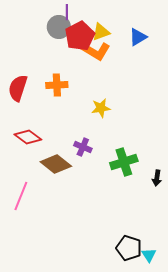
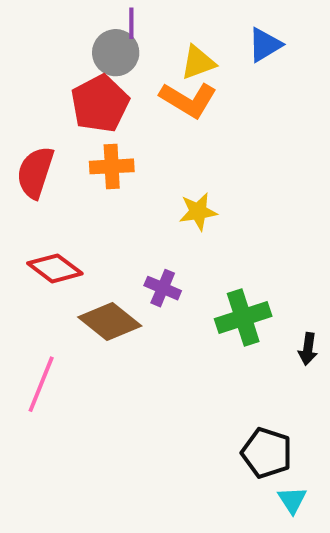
red pentagon: (80, 36) -> (100, 104), moved
blue triangle: (138, 37) -> (265, 45), moved
black pentagon: (129, 248) -> (267, 453), moved

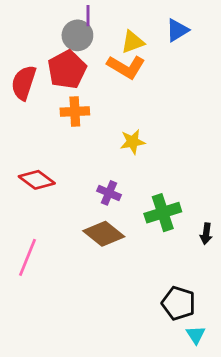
red semicircle: (35, 172) -> (24, 83), moved
brown diamond: (110, 321) -> (104, 234), moved

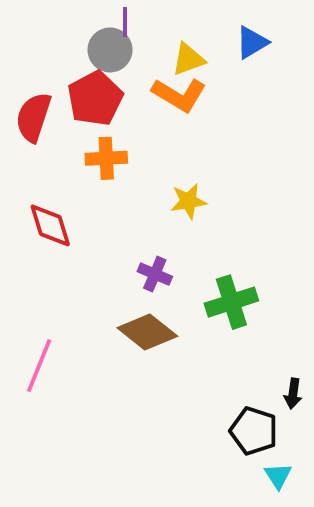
red diamond: (37, 180) -> (50, 225), moved, turned 36
black arrow: (206, 234) -> (293, 394), moved

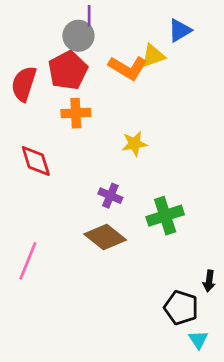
yellow triangle: (188, 59) -> (153, 56), moved

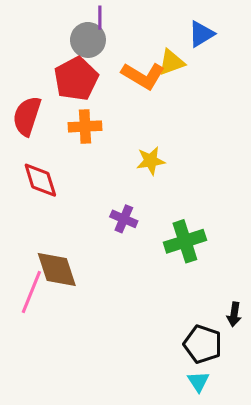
red semicircle: (24, 84) -> (27, 116), moved
brown diamond: (105, 237) -> (57, 270), moved, turned 33
cyan triangle: (198, 340) -> (198, 381), moved

